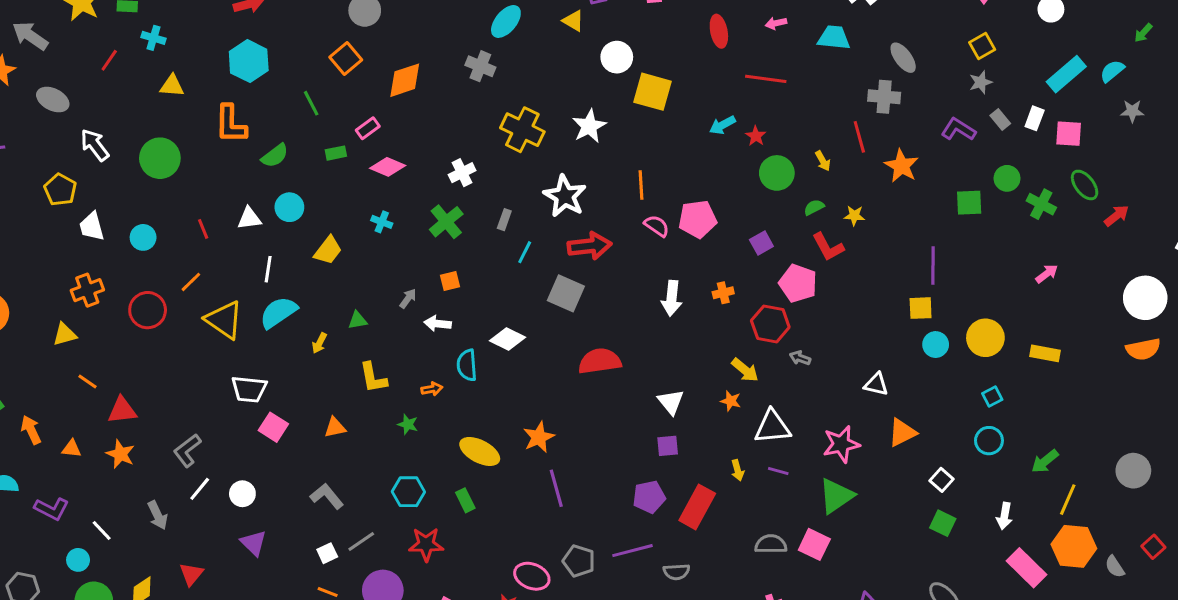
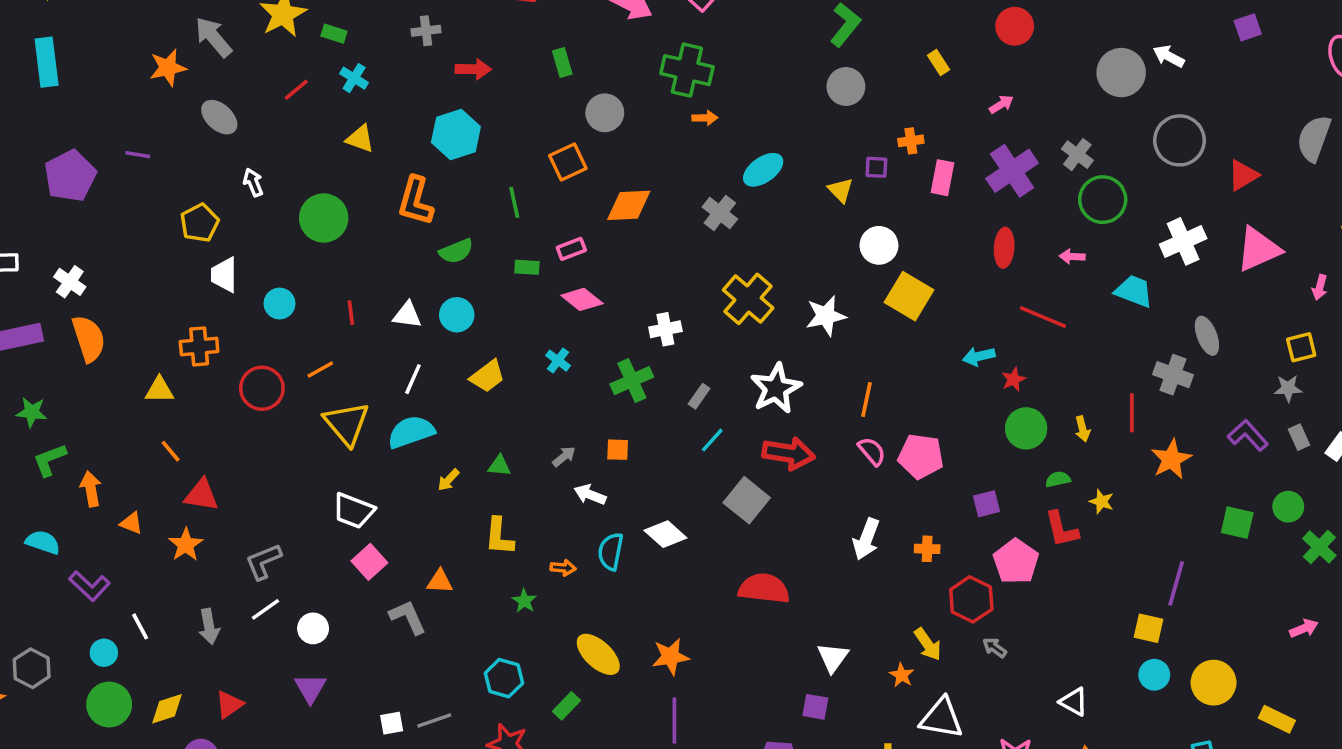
white arrow: (95, 145) -> (253, 182), size x0.7
gray L-shape: (327, 496) -> (408, 617), moved
green rectangle: (465, 500) -> (566, 706), turned 55

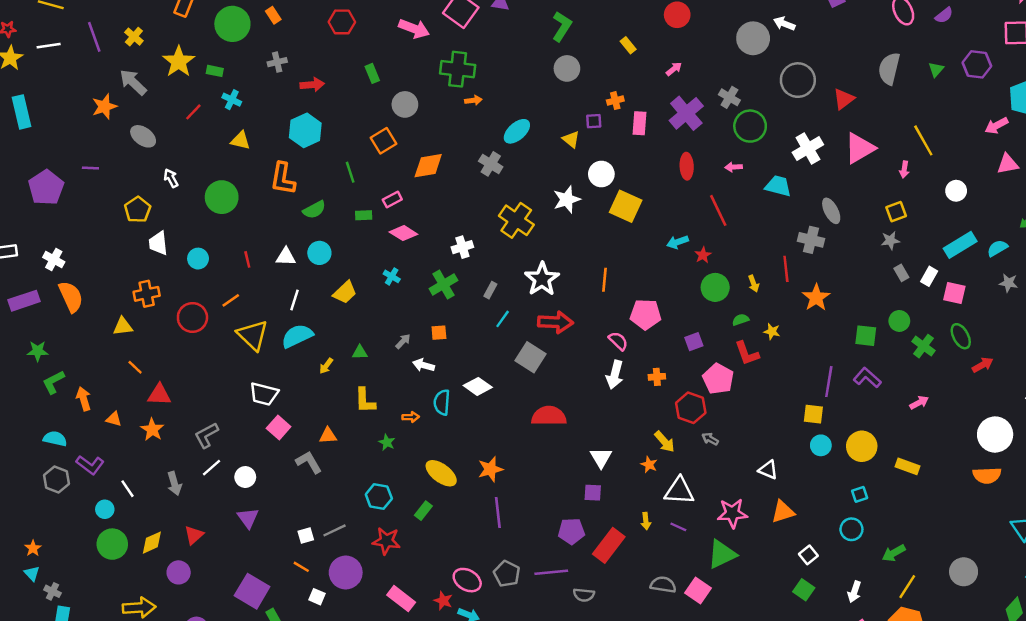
white star: (826, 316) -> (567, 199), moved
red line: (1043, 317) -> (718, 210), turned 48
purple L-shape: (1248, 435) -> (867, 378), moved
pink semicircle: (872, 451) -> (618, 341), moved
gray hexagon: (32, 668) -> (57, 480), moved

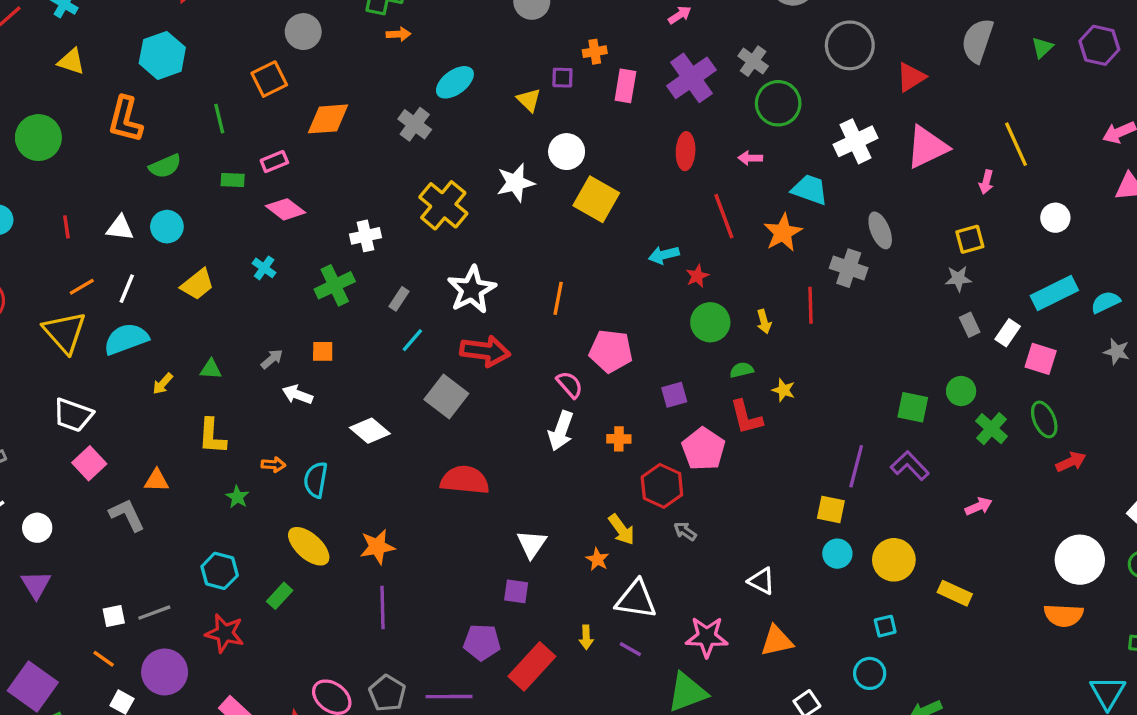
orange star: (816, 298) -> (783, 233), moved
orange line: (231, 300) -> (82, 287), moved
cyan semicircle: (442, 402) -> (316, 480), moved

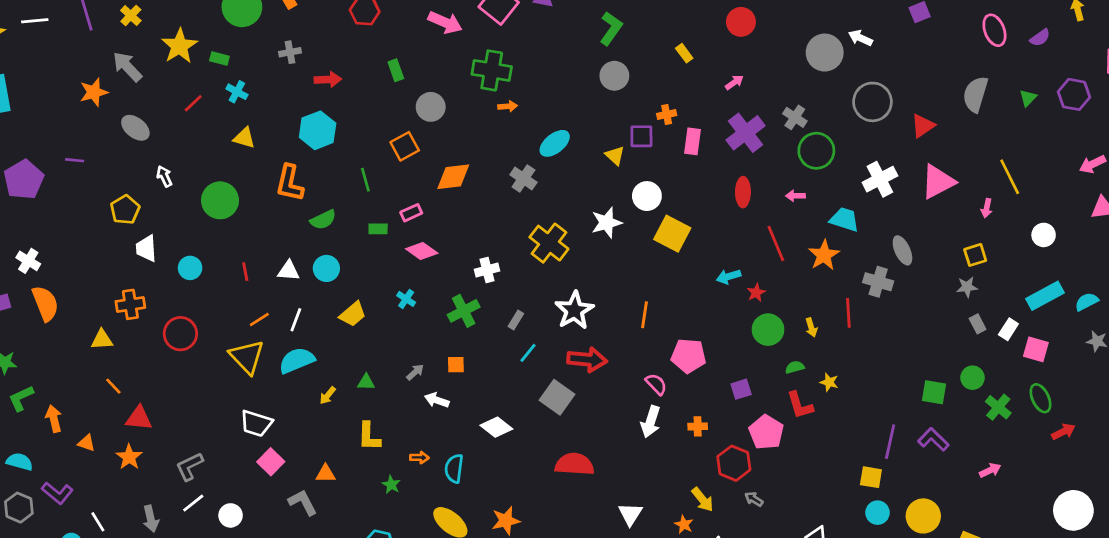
purple square: (562, 78) -> (641, 136), size x1.4

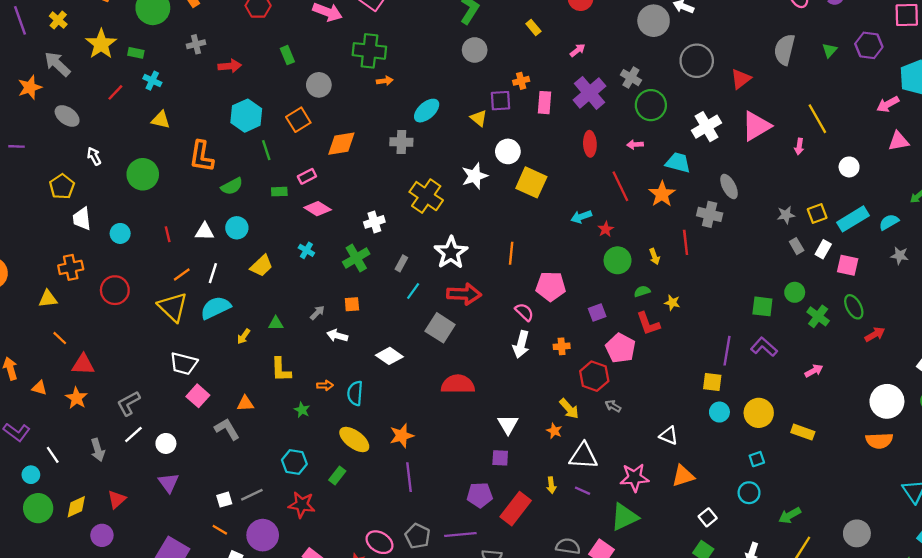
cyan hexagon: (318, 130) -> (246, 116), moved
gray cross: (523, 178) -> (401, 142), turned -30
yellow square: (975, 255) -> (817, 213), moved

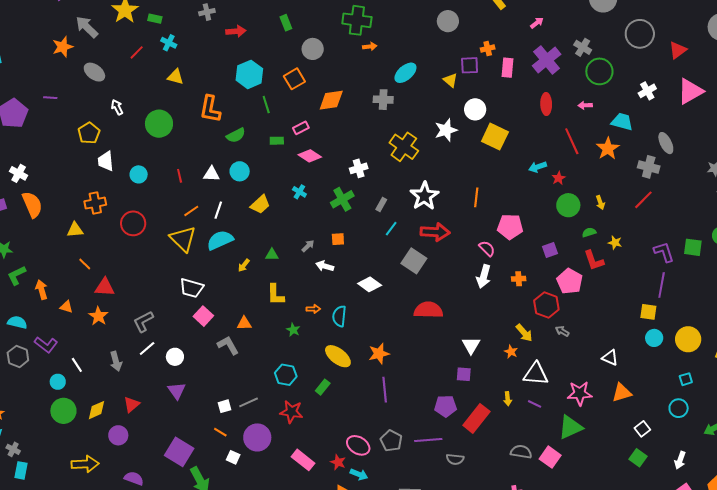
white cross: (707, 127) -> (647, 91), size x0.7
red line: (686, 242) -> (643, 200), moved, turned 50
purple L-shape: (764, 347) -> (664, 252), moved, turned 30

